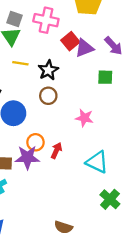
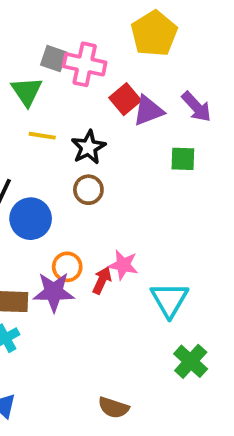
gray square: (15, 19) -> (54, 59), moved
pink star: (84, 118) -> (123, 265), moved
cyan triangle: (97, 162) -> (169, 300), turned 35

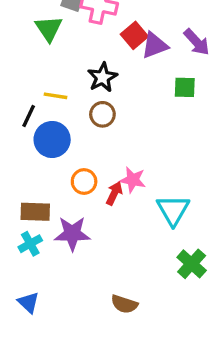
yellow line: (42, 136) -> (55, 96), moved
purple star: (54, 292) -> (72, 234), moved

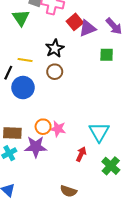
pink star: (133, 180) -> (58, 129), moved
orange circle: (84, 181) -> (43, 127), moved
red arrow: (114, 193) -> (81, 154), moved

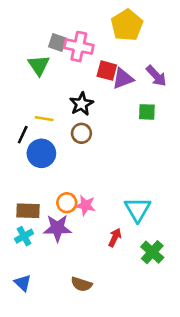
red square: (75, 22) -> (107, 71), turned -35
brown semicircle: (68, 191) -> (81, 284), moved

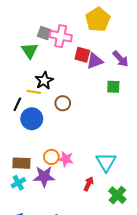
black star: (81, 104) -> (44, 81), moved

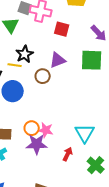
purple triangle: (95, 61) -> (58, 60), moved
green square: (113, 87) -> (92, 60), size x1.6
purple star: (44, 177) -> (37, 144), moved

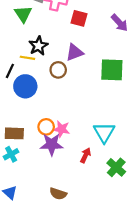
green square: (92, 60) -> (112, 70), moved

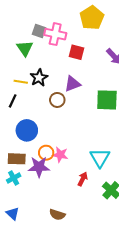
yellow line: (27, 58) -> (21, 82), moved
blue circle: (25, 86) -> (27, 130), moved
purple star: (52, 144) -> (39, 167), moved

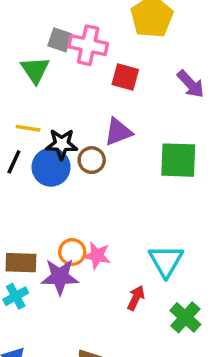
black star: (39, 78) -> (62, 144), moved, turned 30
blue circle: (27, 130) -> (51, 167), moved

